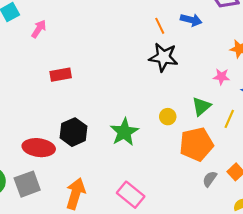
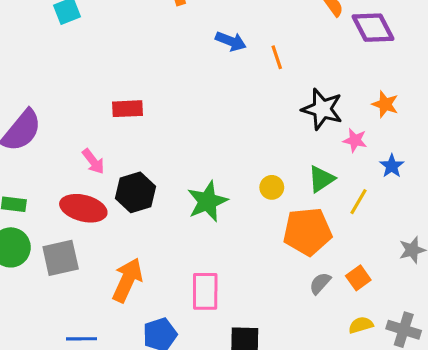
blue arrow: (191, 20) -> (231, 41), moved
pink arrow: (39, 29) -> (93, 161), moved, turned 102
black star: (163, 57) -> (322, 109), moved
pink rectangle: (131, 195) -> (205, 291), turned 44

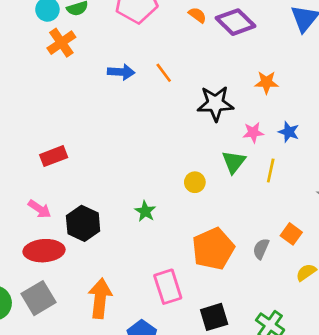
pink star: (355, 140) -> (253, 132), moved
green star: (207, 201) -> (145, 211), size x0.6
orange pentagon: (307, 232) -> (213, 249), moved

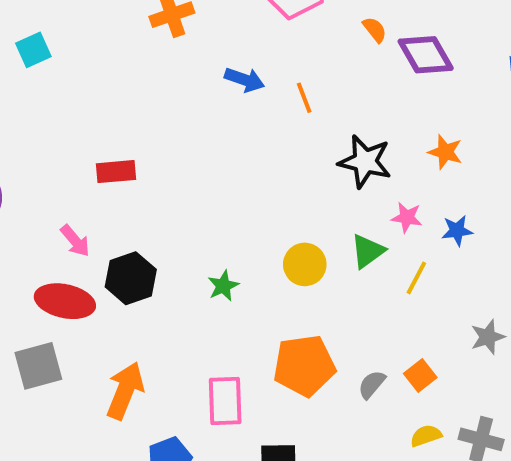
blue star: (289, 132) -> (457, 231), turned 30
yellow circle: (195, 182) -> (305, 264), size x1.4

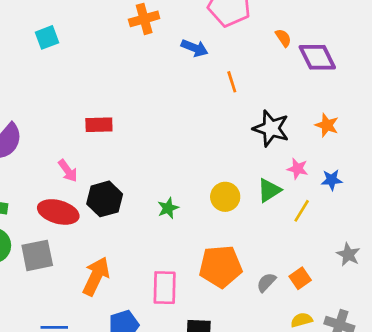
blue arrow: (245, 80) -> (195, 48), moved
gray star: (488, 337) -> (348, 254), turned -30

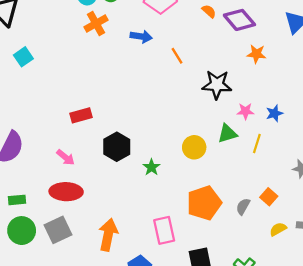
orange star: (327, 125) -> (256, 54), moved
green triangle: (269, 190) -> (227, 134), turned 30
black hexagon: (105, 199) -> (117, 147), moved

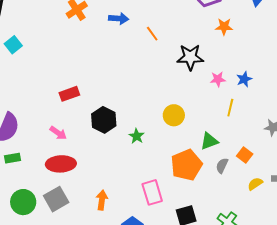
green triangle: (227, 134) -> (209, 141), moved
green rectangle: (17, 200) -> (12, 158), moved
orange arrow: (108, 235) -> (102, 200), size x0.7

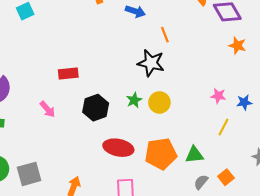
black star: (190, 57) -> (151, 63), moved
yellow circle: (174, 115) -> (159, 102), moved
green star: (137, 136) -> (134, 100), moved
red ellipse: (61, 164) -> (118, 148), moved
orange pentagon: (186, 165) -> (161, 154), moved

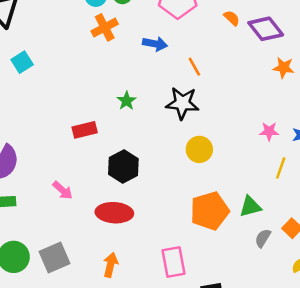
green star: (134, 100) -> (127, 101), moved
pink arrow: (47, 109) -> (63, 190), moved
red ellipse: (118, 148) -> (114, 213), moved

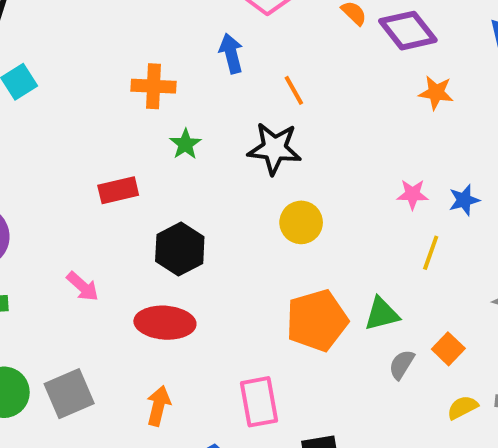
orange cross: (105, 27) -> (154, 86), moved, turned 30
blue arrow: (155, 44) -> (231, 53), turned -115

